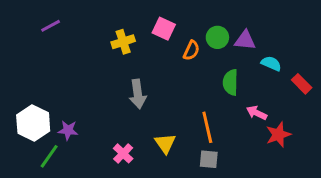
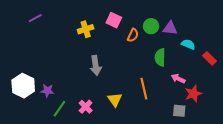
green line: (49, 156) -> (59, 109), moved
gray square: (209, 159) -> (179, 111), moved

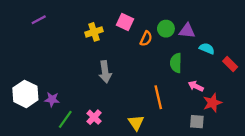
yellow triangle: (115, 100) -> (136, 123), moved

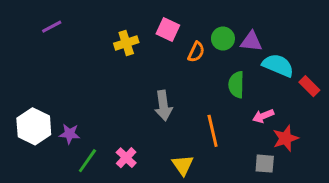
cyan semicircle: (207, 49) -> (278, 65), size x1.5
gray arrow: (105, 72) -> (163, 106), moved
pink arrow: (196, 86) -> (263, 116), turned -48

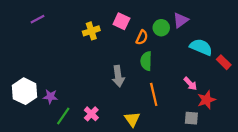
purple triangle: (251, 41) -> (181, 20), moved, turned -42
green semicircle: (236, 85) -> (146, 61), moved
pink arrow: (263, 116) -> (190, 84), turned -112

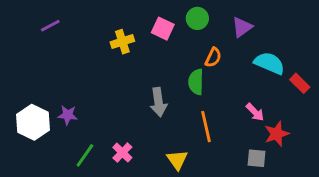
green circle: (161, 28) -> (197, 18), moved
orange semicircle: (142, 37) -> (213, 57), moved
purple star: (50, 97) -> (68, 115), moved

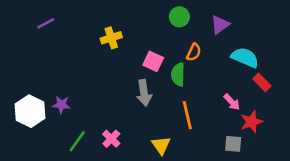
pink square: (163, 29) -> (153, 61), moved
red rectangle: (300, 83) -> (262, 82), moved

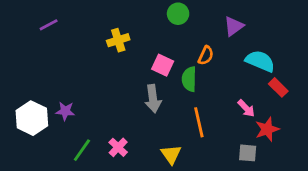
green circle: (179, 17) -> (178, 14), moved

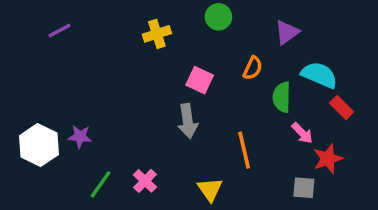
yellow cross: (118, 40) -> (157, 34), moved
green semicircle: (189, 79) -> (282, 97), moved

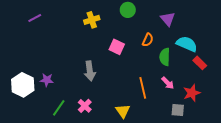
purple triangle: (287, 32) -> (168, 19), turned -35
gray arrow: (188, 121) -> (90, 71), moved
pink arrow: (302, 133) -> (168, 83), moved

